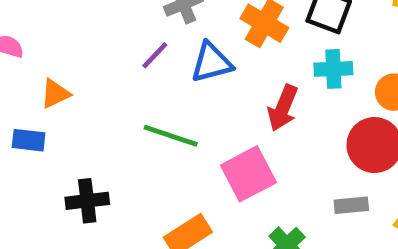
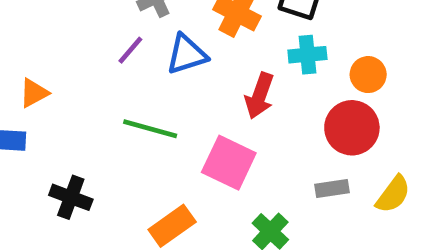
pink square: (248, 174) -> (229, 163), turned -34
black cross: (87, 201) -> (71, 197), turned 30

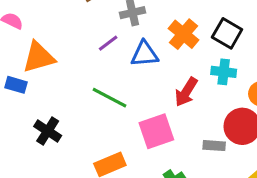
orange triangle: (34, 93) -> (39, 57), size x1.6
pink square: (229, 163) -> (156, 131), turned 33
gray rectangle: (332, 188) -> (214, 146), moved

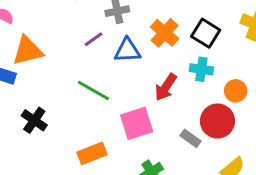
gray rectangle: (214, 146) -> (191, 138), turned 30

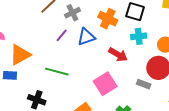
red arrow: (166, 87) -> (118, 55), turned -78
green line: (93, 91) -> (57, 72), moved

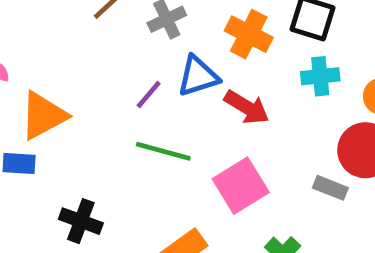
purple line: (62, 35) -> (149, 94), moved
red arrow: (118, 55) -> (247, 107), moved
green line: (57, 72) -> (163, 151), moved

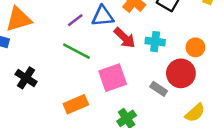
cyan cross: (320, 76) -> (155, 42), moved

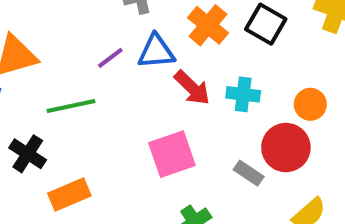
green line: (76, 51) -> (71, 106), moved, turned -40
orange rectangle: (76, 104) -> (69, 195), moved

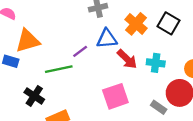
purple line: (110, 58) -> (80, 51), moved

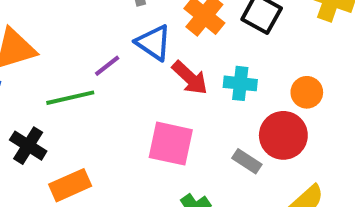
blue triangle: (107, 39) -> (154, 43), turned 40
pink square: (115, 96) -> (171, 144), turned 32

